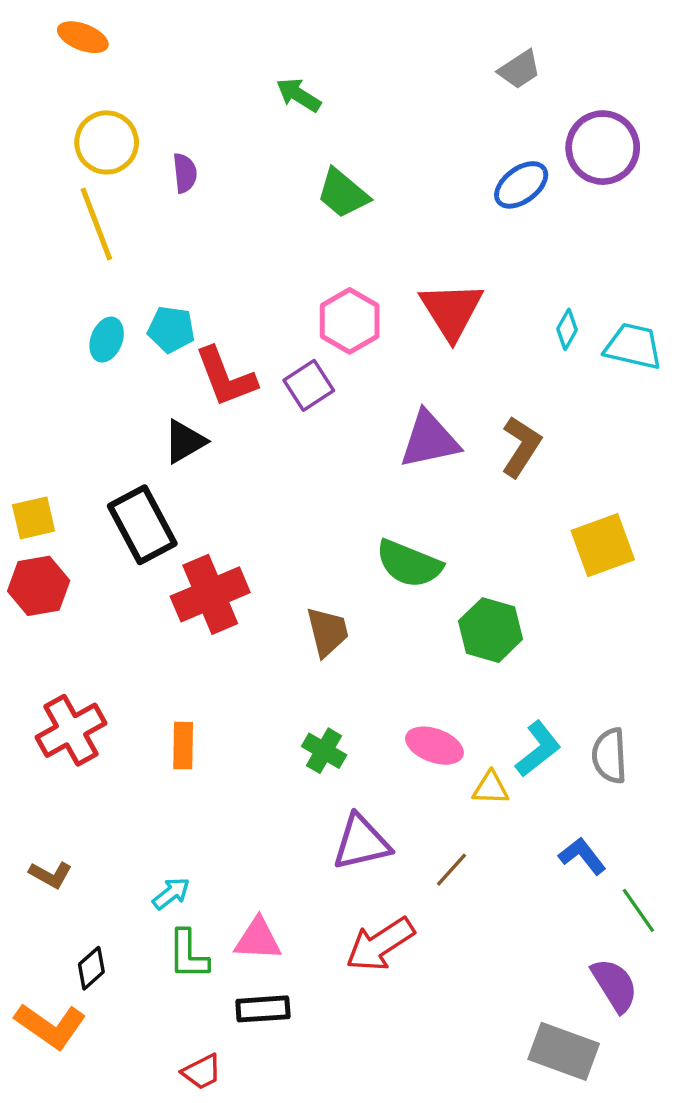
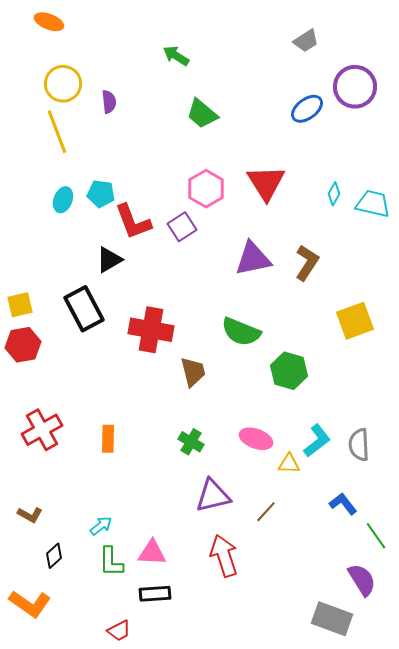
red cross: (210, 594) -> (151, 330), moved, turned 33
red arrow: (380, 944) -> (224, 556), turned 105
black diamond: (91, 968) -> (54, 556), moved

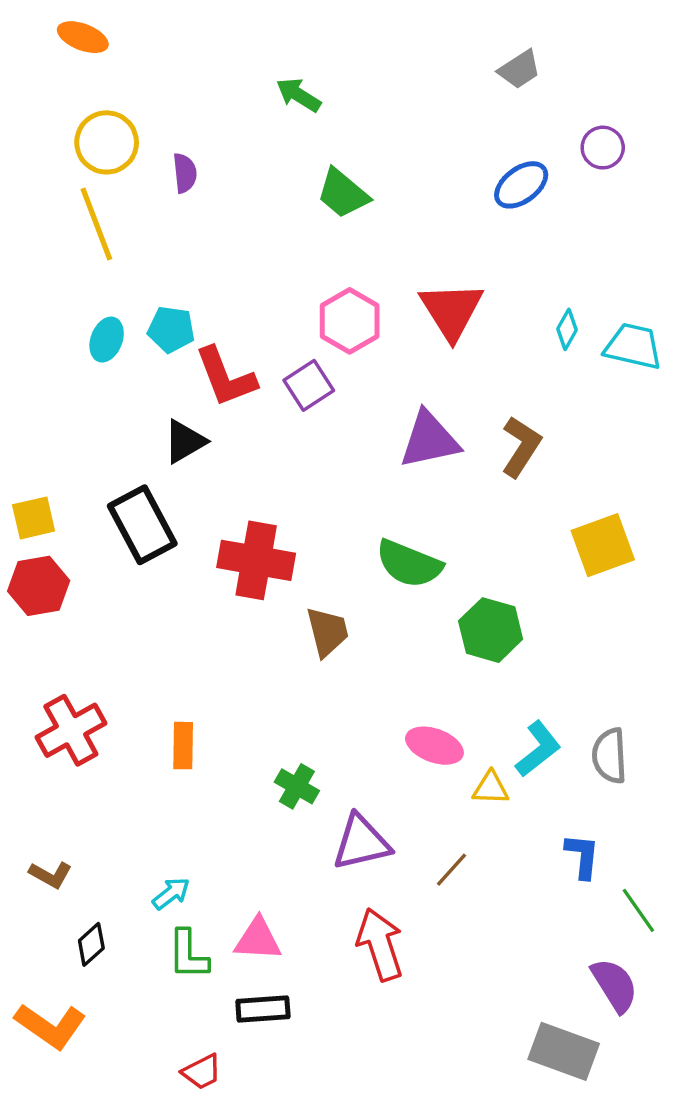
purple circle: (355, 87) -> (603, 148), size x0.6
green cross: (191, 442) -> (297, 786), moved
blue L-shape: (343, 504) -> (582, 856), turned 44

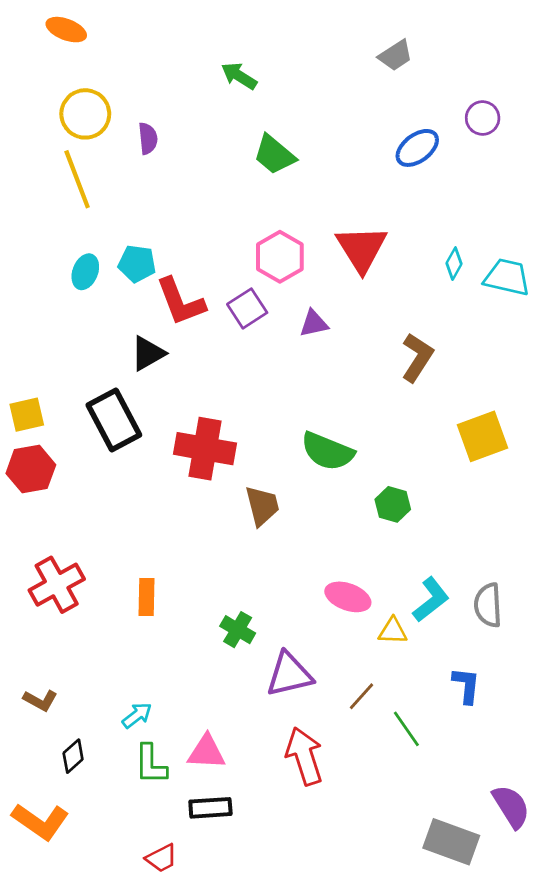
gray trapezoid: (519, 69) -> (395, 55), moved
purple triangle: (429, 440) -> (314, 323), moved, size x0.6
green hexagon: (491, 630) -> (393, 504), size x0.7
green line: (638, 910) -> (406, 729), moved
purple semicircle: (615, 985) -> (511, 806), moved

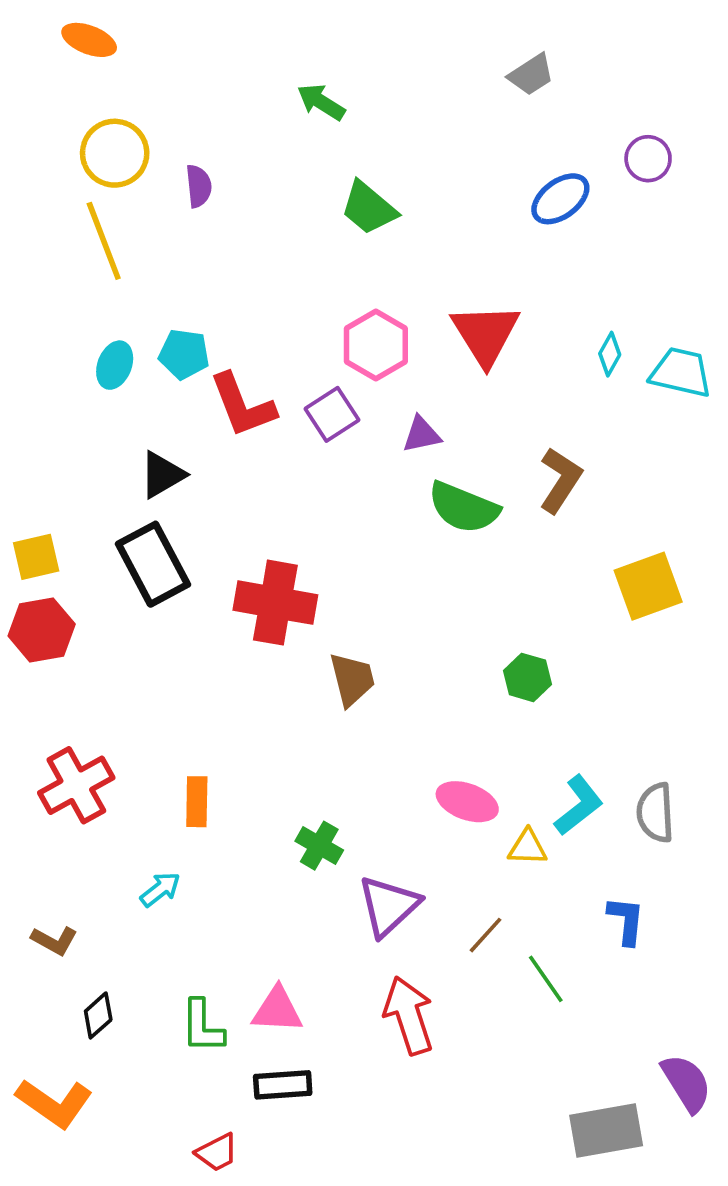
black triangle: (148, 353) -> (162, 475), moved
green semicircle: (327, 451) -> (464, 508), moved
purple triangle: (289, 674) -> (389, 906), turned -30
cyan arrow: (137, 715) -> (160, 889), moved
gray rectangle: (451, 842) -> (606, 1131), turned -30

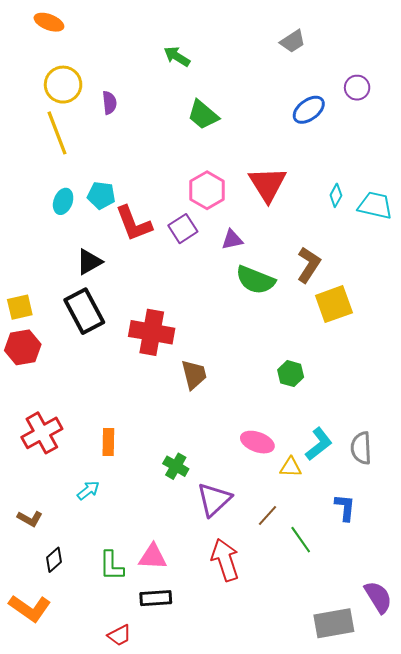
yellow square: (648, 586) -> (334, 304), moved

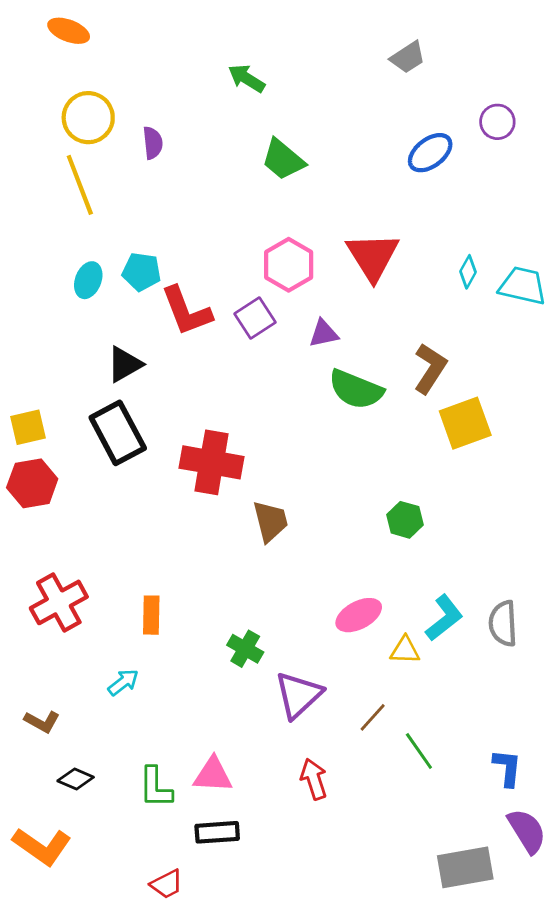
pink ellipse: (257, 442) -> (359, 615), turned -48
blue L-shape: (345, 507) -> (507, 768), moved
black diamond: (54, 560) -> (76, 779), turned 65
red arrow: (225, 560) -> (314, 779), size x0.7

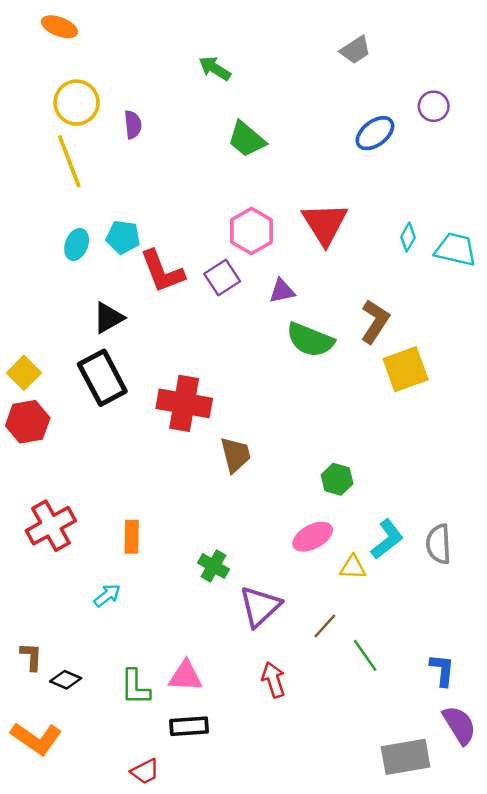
yellow square: (28, 427) -> (24, 373), turned -32
green hexagon: (405, 520) -> (337, 479), moved
brown L-shape: (42, 722) -> (31, 657), moved, turned -116

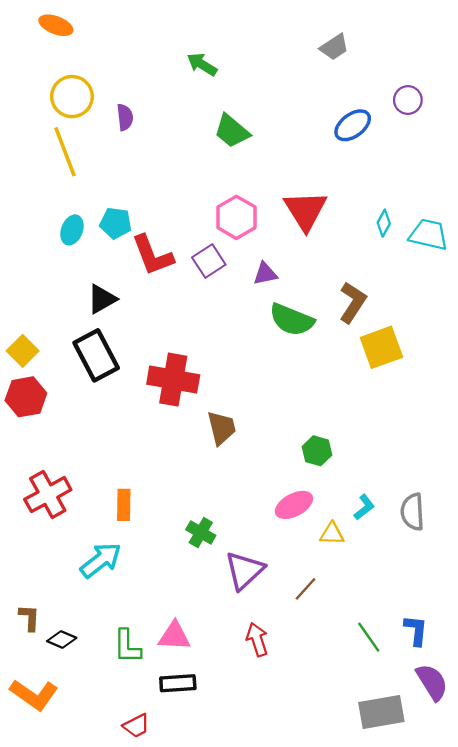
cyan L-shape: (387, 539) -> (364, 507), size x0.7
cyan arrow: (107, 595) -> (101, 560), size x1.6
green line: (365, 655) -> (369, 637), moved

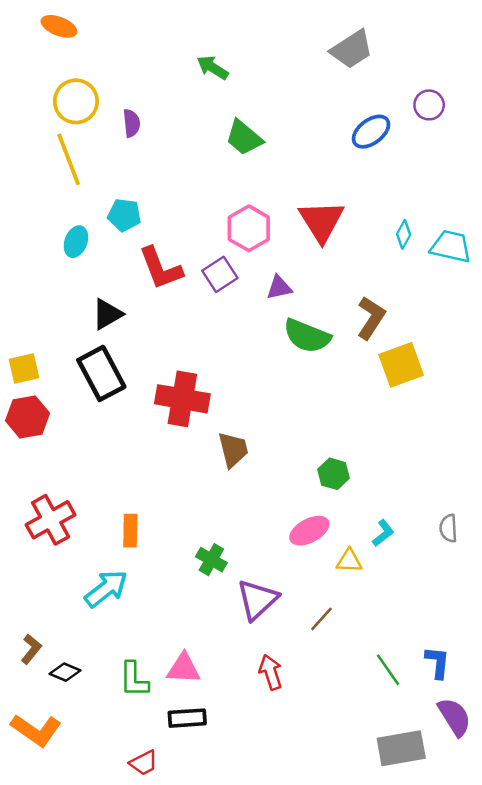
gray trapezoid: (334, 47) -> (352, 49), size x1.4
cyan pentagon: (116, 223) -> (124, 215), moved
yellow square: (23, 351) -> (24, 369), turned 32
gray semicircle: (412, 512) -> (448, 528), moved, size x0.7
brown L-shape: (29, 618) -> (31, 649), turned 36

